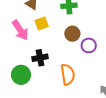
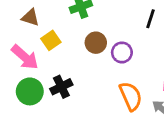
orange semicircle: (68, 74) -> (131, 96), moved
green circle: (21, 75) -> (30, 91), moved

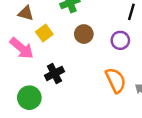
purple circle: (122, 52) -> (120, 40), moved
green circle: (30, 91) -> (29, 98), moved

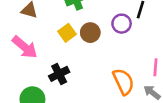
yellow square: (44, 33) -> (67, 33), moved
purple circle: (120, 40) -> (122, 24), moved

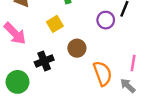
brown circle: (90, 33) -> (77, 48), moved

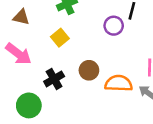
brown circle: (77, 48) -> (89, 70), moved
orange semicircle: (103, 73) -> (119, 83), turned -60

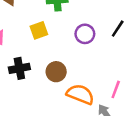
purple circle: (114, 26) -> (85, 34), moved

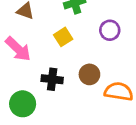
black cross: (19, 68) -> (52, 79), turned 30

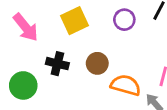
yellow square: (63, 37) -> (74, 21), size x1.4

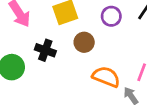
brown circle: (97, 63) -> (84, 42), moved

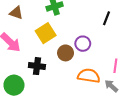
purple circle: (111, 16) -> (83, 44), moved

